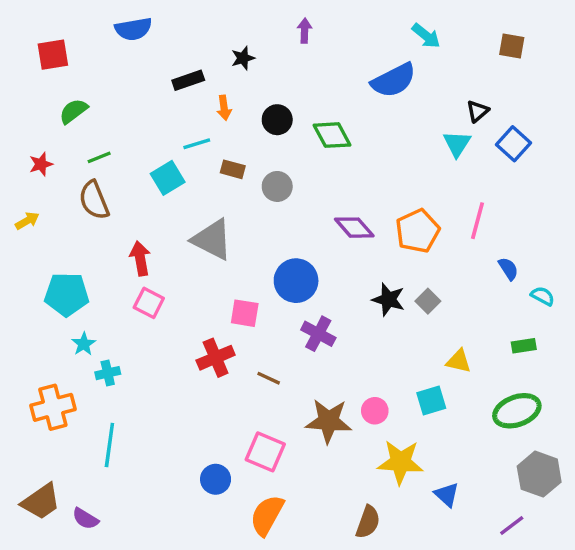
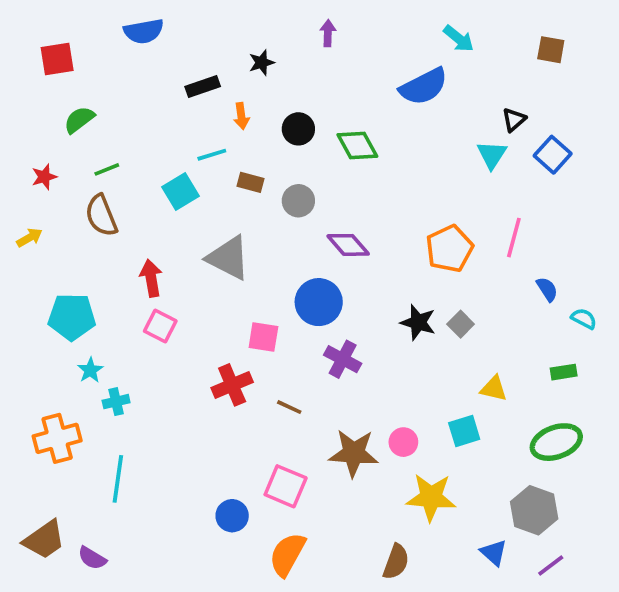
purple diamond: (354, 228) -> (348, 245), moved
gray hexagon: (539, 474) -> (534, 510), moved
blue triangle: (447, 495) -> (494, 553), moved

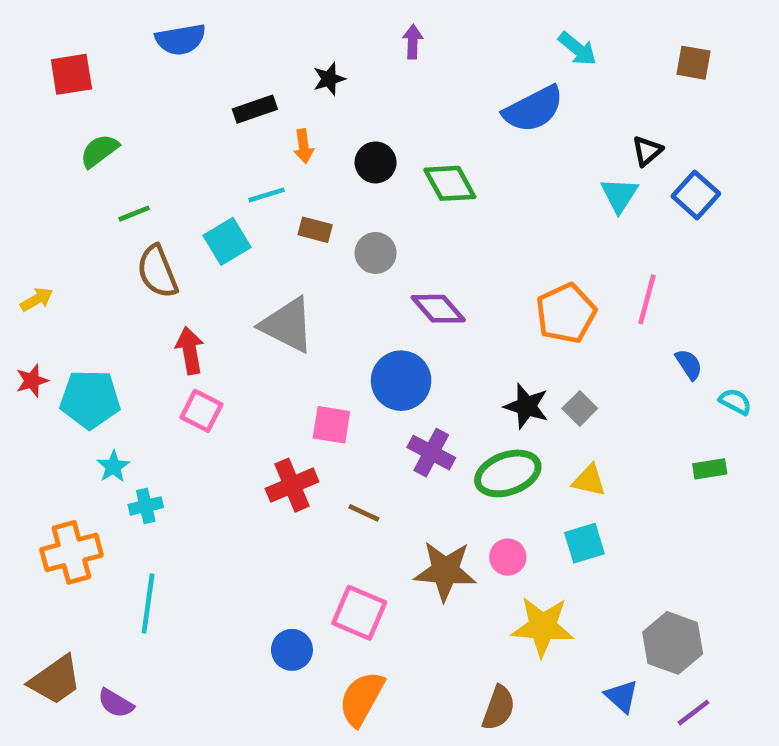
red star: (44, 177) -> (32, 381), moved
brown semicircle: (101, 215) -> (157, 272), moved
yellow triangle: (494, 389) -> (589, 480), moved
green ellipse: (556, 442) -> (508, 473), moved

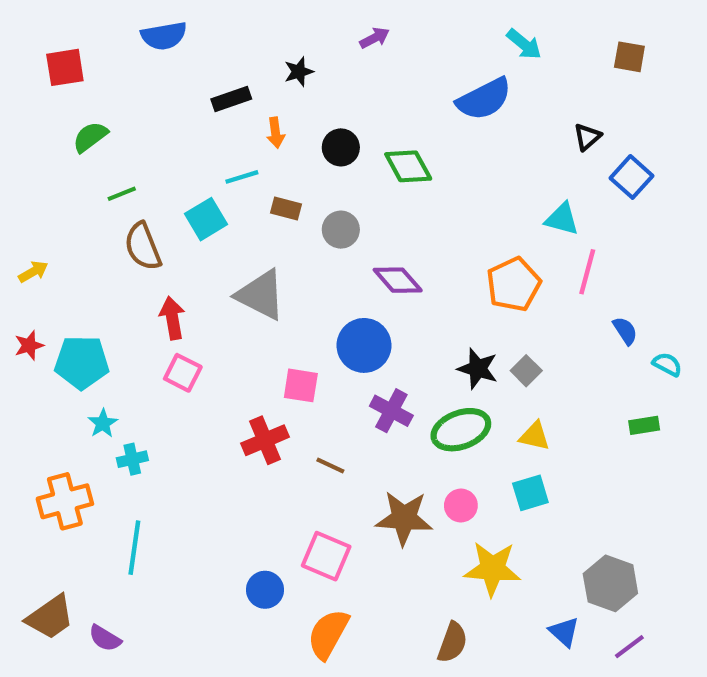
purple arrow: (413, 42) -> (375, 38), turned 60
cyan triangle: (619, 195) -> (562, 219), moved, turned -48

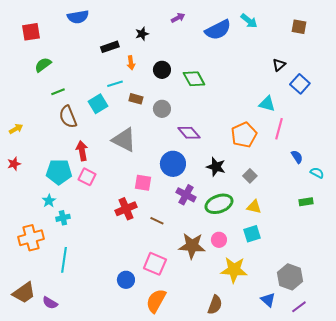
blue semicircle: (484, 99) -> (218, 30), moved
cyan pentagon: (82, 362) -> (59, 172), moved
black star: (478, 369) -> (216, 167), moved

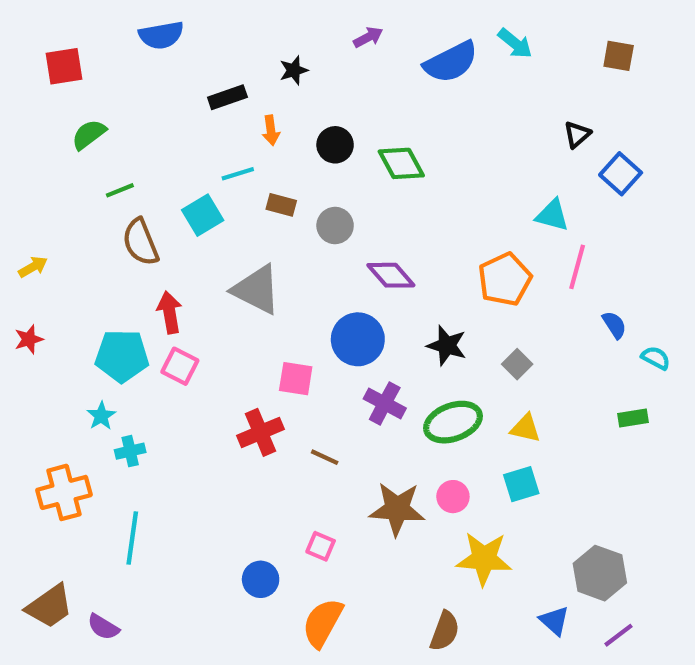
pink square: (155, 264) -> (321, 546), size x0.6

